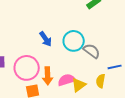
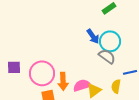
blue arrow: (46, 39) -> (93, 36), moved
cyan circle: (74, 41) -> (110, 41), moved

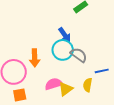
cyan circle: (110, 41) -> (63, 50), moved
orange arrow: (63, 81) -> (35, 58), moved

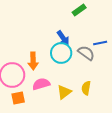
gray semicircle: (79, 55) -> (86, 53), moved
blue line: (102, 71) -> (100, 43), moved
pink semicircle: (54, 84) -> (41, 84), moved

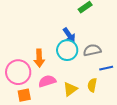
blue line: (100, 43) -> (106, 68), moved
gray semicircle: (86, 53) -> (92, 50), turned -48

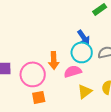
pink semicircle: (47, 81) -> (73, 71), moved

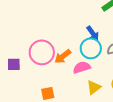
orange arrow: (54, 60) -> (63, 56), turned 54
pink circle: (33, 74) -> (42, 52), moved

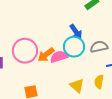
pink semicircle: (82, 67) -> (59, 57), moved
yellow triangle: (94, 87) -> (77, 86), turned -42

